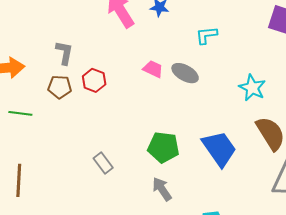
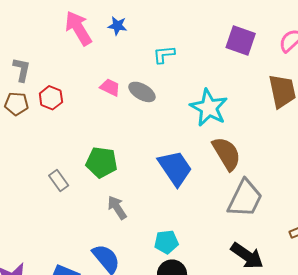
cyan star: (252, 88) -> (209, 108), size x1.4
green pentagon: (163, 147) -> (101, 162), moved

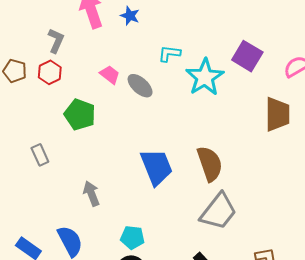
gray L-shape: (22, 70) -> (56, 41), moved
cyan star: (209, 108) -> (205, 77), moved
green pentagon: (101, 162) -> (80, 115), moved

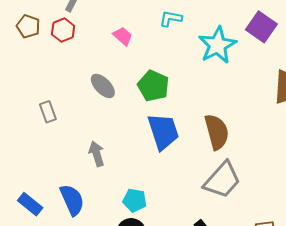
cyan L-shape: (169, 54) -> (171, 19), moved
gray ellipse: (140, 86) -> (103, 86), moved
green pentagon: (80, 115) -> (153, 86), moved

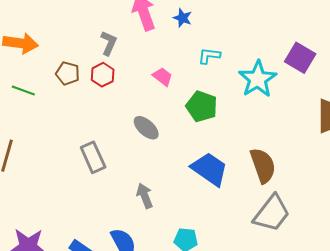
green pentagon: (153, 86) -> (202, 106), moved
gray rectangle: (48, 112) -> (93, 157), size x1.4
blue trapezoid: (163, 132) -> (210, 169), turned -33

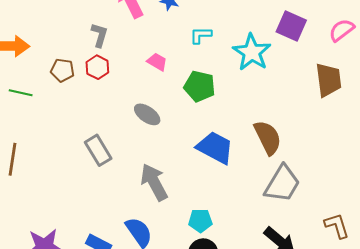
gray arrow: (145, 196) -> (154, 182), size x1.5

